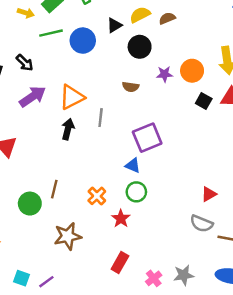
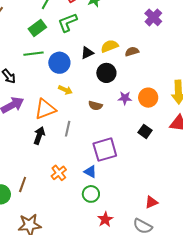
yellow arrow: (26, 13) -> (65, 90), moved
black square: (204, 101) -> (145, 131), moved
orange cross: (97, 196) -> (59, 173), moved
red star: (121, 219) -> (105, 219), moved

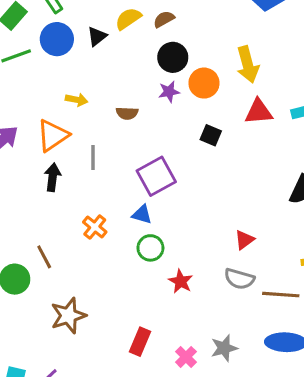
blue circle: (59, 63) -> (57, 39), moved
black circle: (106, 73) -> (173, 57), moved
brown line: (23, 185) -> (44, 257), turned -35

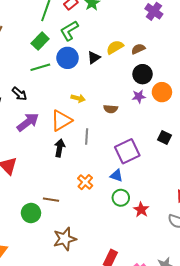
black square: (211, 135) -> (165, 138), moved
brown line: (44, 257) -> (51, 200), turned -56
red star: (181, 281) -> (141, 210), moved

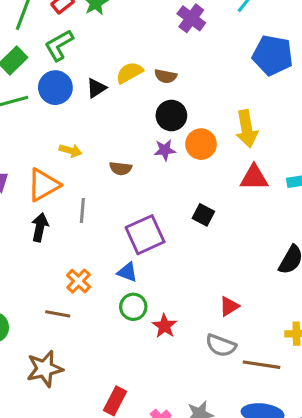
brown semicircle: (138, 49) -> (166, 76), turned -144
brown line: (51, 200) -> (58, 314), moved

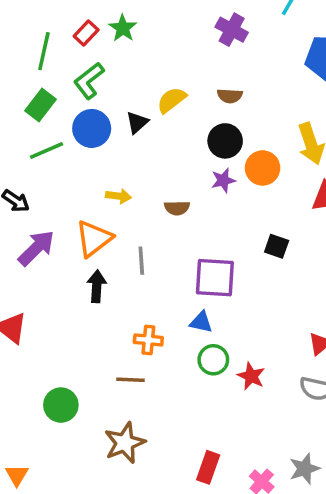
brown semicircle: (166, 76) -> (230, 96), moved
purple square: (145, 235) -> (215, 278), turned 36
orange cross: (79, 281) -> (148, 340), turned -30

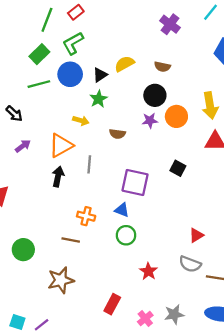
green star: (123, 28) -> (98, 99), moved
purple arrow: (36, 248) -> (23, 146), size x0.6
red star: (251, 376) -> (148, 271), moved

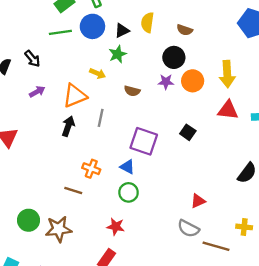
yellow semicircle: (124, 64) -> (147, 22), turned -60
green circle: (23, 250) -> (29, 220), moved
red star: (148, 271) -> (116, 227), moved, turned -30

